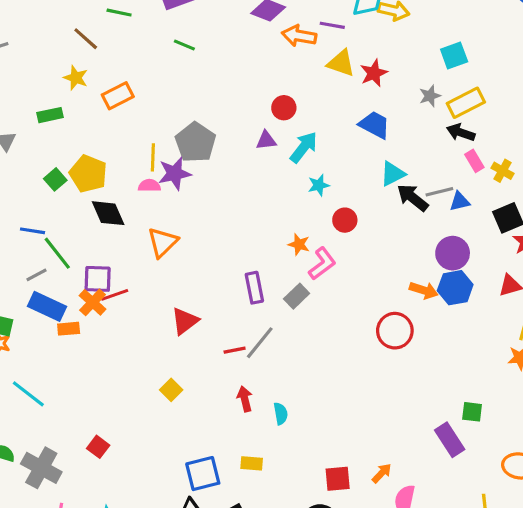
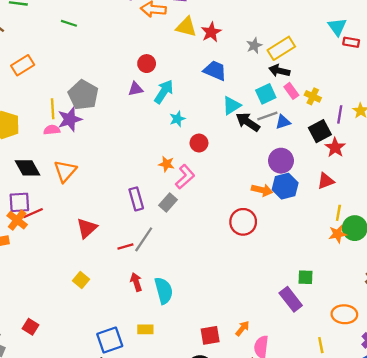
cyan square: (454, 55) -> (266, 94), moved
black diamond: (108, 213) -> (27, 168), moved
cyan semicircle: (281, 414) -> (164, 291), size x1.6

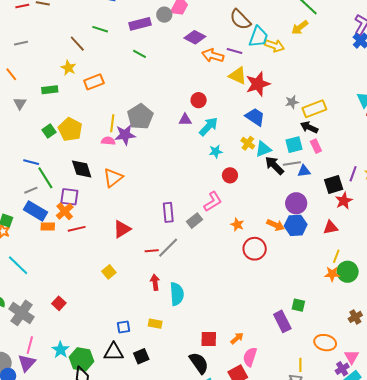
red star: (211, 32) -> (258, 84), size x1.4
yellow cross: (313, 96) -> (248, 143), moved
orange star: (167, 164) -> (237, 225), moved
red line: (33, 213) -> (77, 229), moved
blue square: (110, 340) -> (124, 327), size x0.6

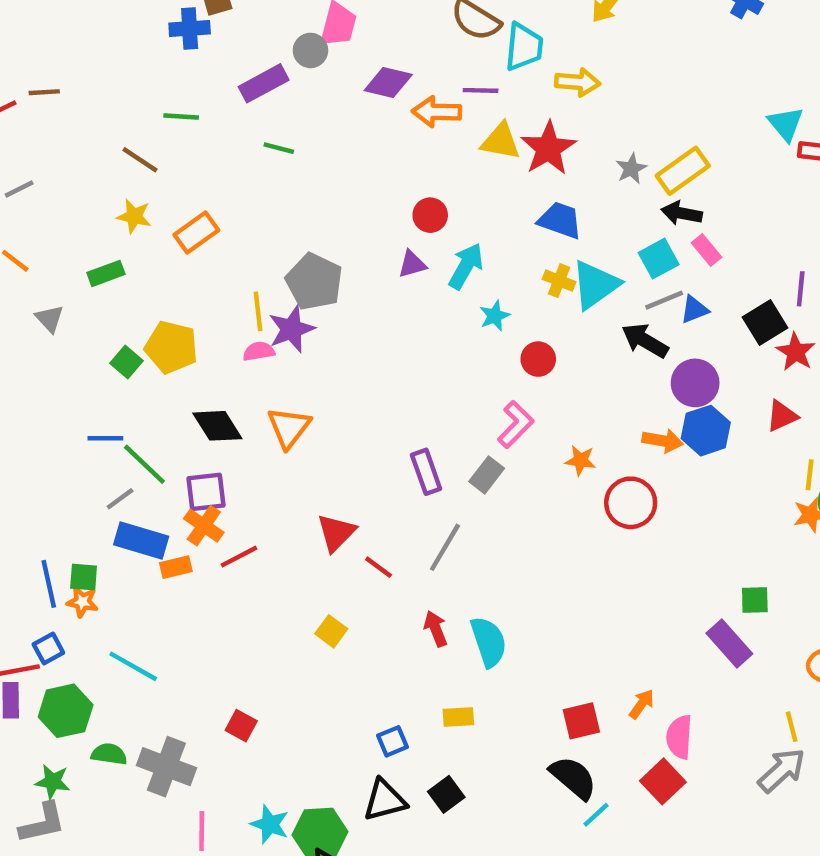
yellow arrow: (274, 46) -> (577, 82), moved
cyan triangle: (263, 149) -> (595, 285), size x1.4
black arrow: (274, 165) -> (645, 341), moved
red line: (152, 251) -> (379, 567), moved, turned 56

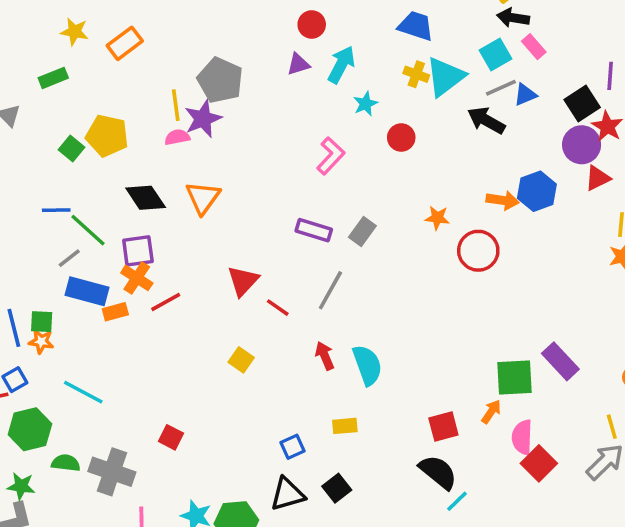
purple circle: (695, 383) -> (582, 145), moved
pink L-shape: (516, 424) -> (331, 156), moved
purple rectangle: (426, 472) -> (314, 230), turned -52
green square: (755, 600) -> (514, 378), moved, size x1.6
red square: (663, 781) -> (539, 463), moved

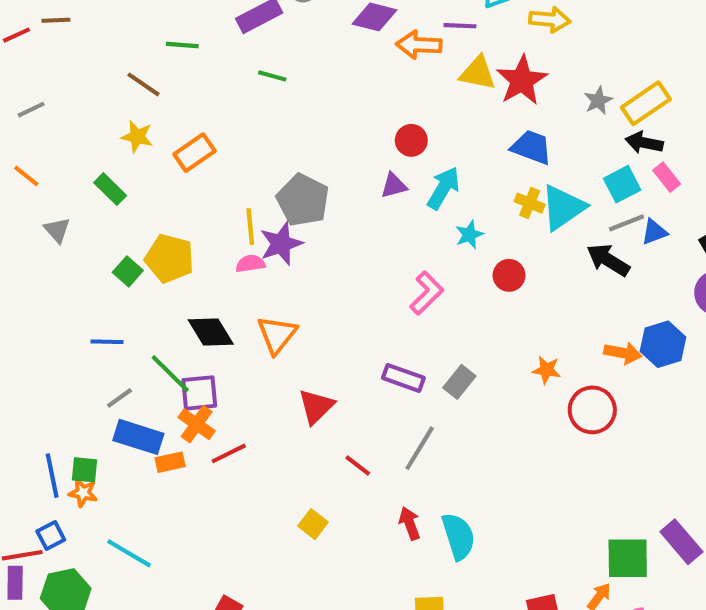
green rectangle: (53, 78) -> (110, 189), turned 64
green line: (88, 230) -> (170, 374), moved
red triangle: (243, 281) -> (316, 406), moved

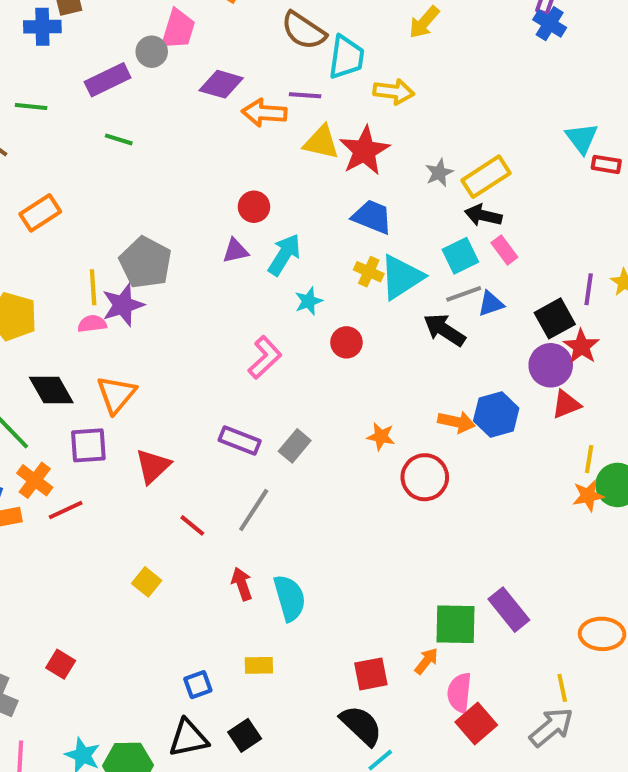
purple square: (199, 393) -> (88, 445), moved

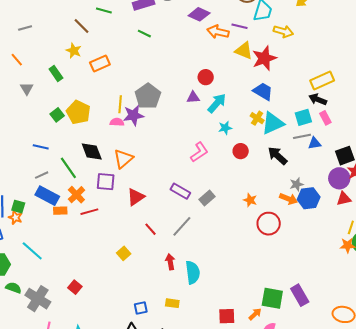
gray star: (439, 173) -> (297, 184), moved
black arrow: (444, 330) -> (277, 156), moved

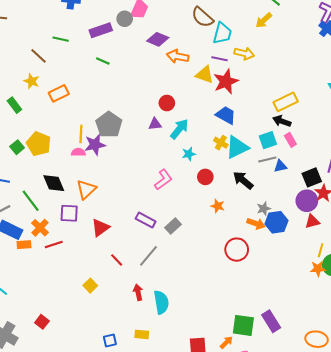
purple line: (239, 26) -> (219, 59), moved
orange star: (250, 200) -> (218, 206), moved

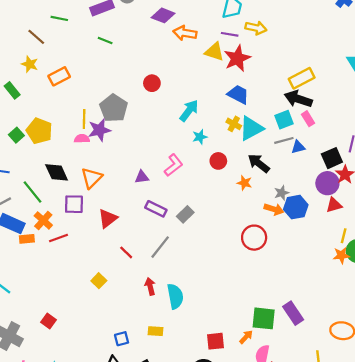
red circle: (167, 103) -> (152, 83), moved
black arrow: (282, 121) -> (298, 99), size x1.4
purple triangle: (155, 124) -> (142, 177), moved
orange star: (218, 206) -> (244, 183), moved

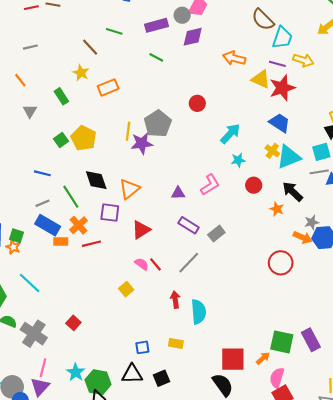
purple diamond: (163, 15) -> (193, 37), moved, turned -40
pink semicircle: (82, 139) -> (142, 264), moved, turned 32
red square: (215, 341) -> (233, 359), size x1.4

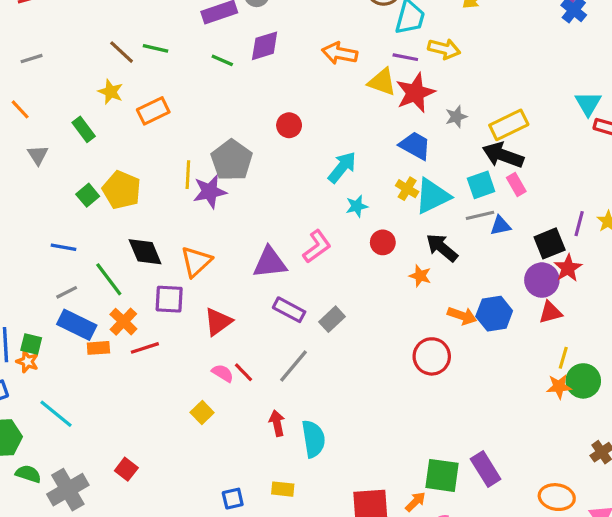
green line: (114, 31) -> (155, 48), moved
purple diamond: (193, 37) -> (265, 46), moved
purple triangle: (178, 193) -> (270, 263), size x1.6
gray star: (312, 222) -> (456, 117), moved
gray cross: (34, 334) -> (68, 490), turned 30

